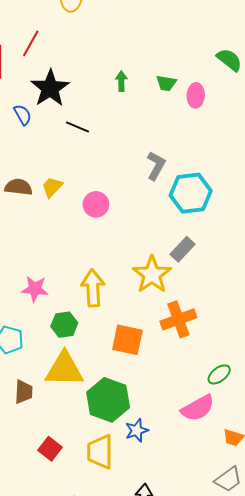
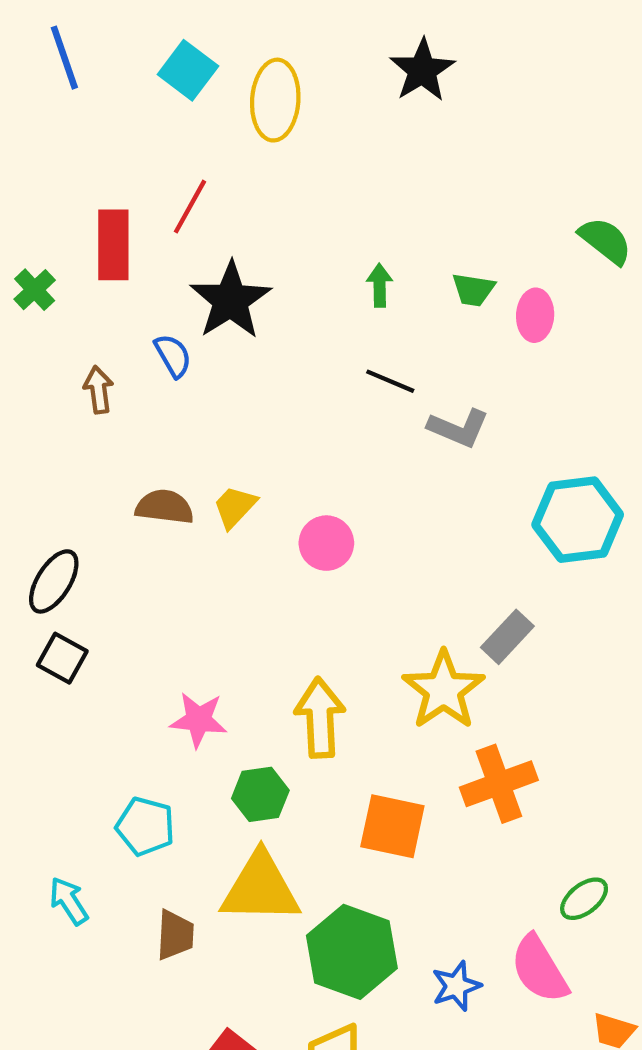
black line: (78, 127) -> (390, 381), moved
gray L-shape: (156, 166) -> (458, 428), moved, turned 84
cyan hexagon: (191, 193) -> (578, 520), moved
pink semicircle: (198, 408) -> (539, 969), turned 88
blue star: (137, 430) -> (456, 986), moved

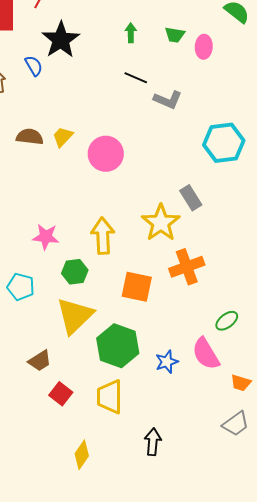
pink circle: (326, 543) -> (106, 154), size x1.4
gray rectangle: (507, 637) -> (191, 198), turned -75
yellow triangle: (260, 888) -> (75, 316), turned -45
brown trapezoid: (175, 935) -> (40, 361), moved, turned 55

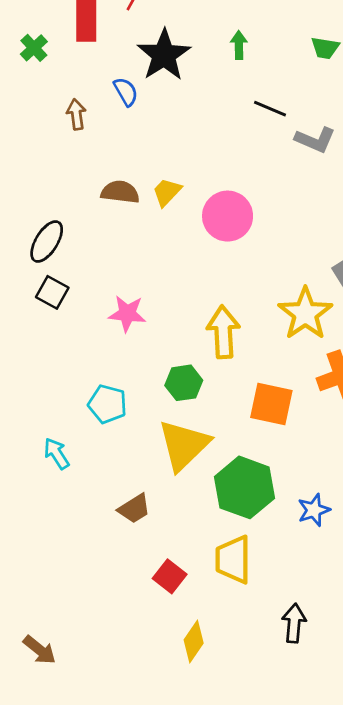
green arrow: (131, 33) -> (239, 45), moved
pink star: (46, 237) -> (127, 314), moved
red square: (61, 394) -> (170, 576), moved

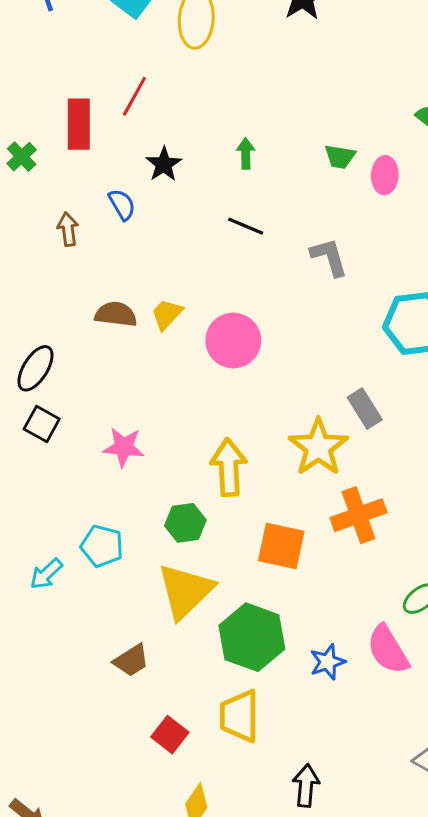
black star: (164, 55) -> (164, 164), size x0.6
black line: (270, 109) -> (246, 226), moved
gray L-shape: (315, 140) -> (329, 257), turned -129
cyan arrow: (57, 454) -> (46, 574), moved, turned -100

